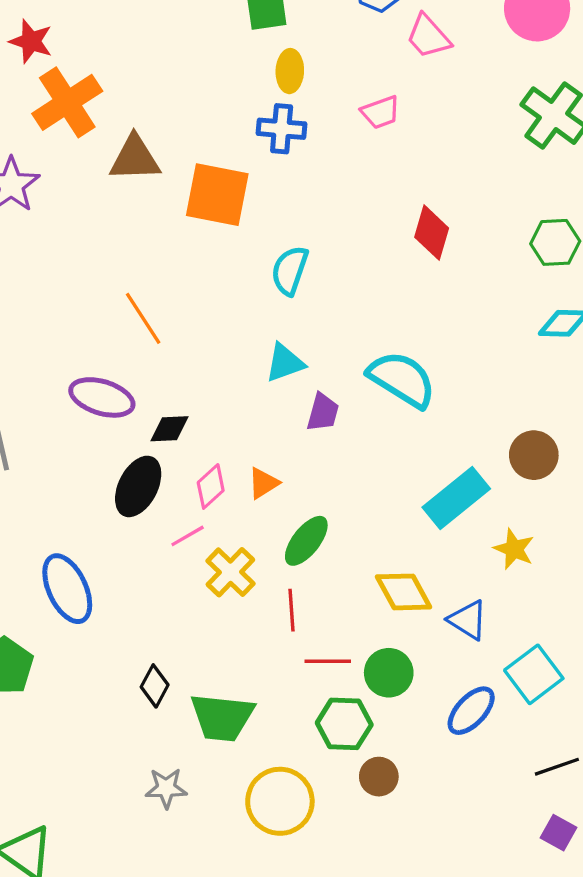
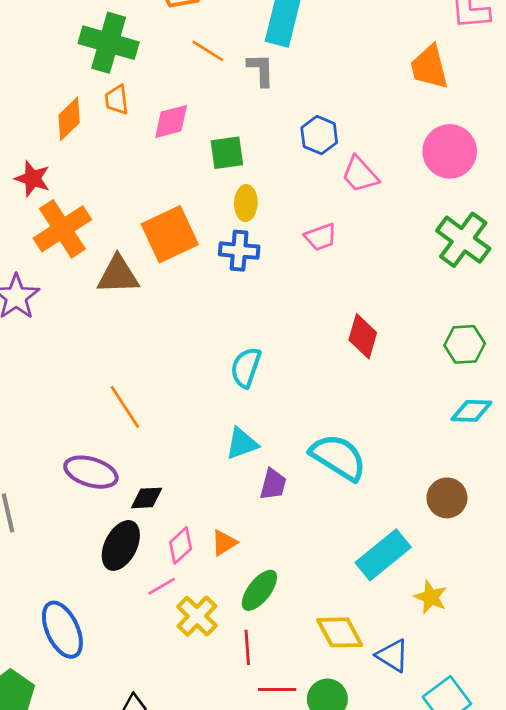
orange square: (217, 195) -> (170, 234), moved, turned -36
brown circle: (534, 455) -> (447, 498), moved

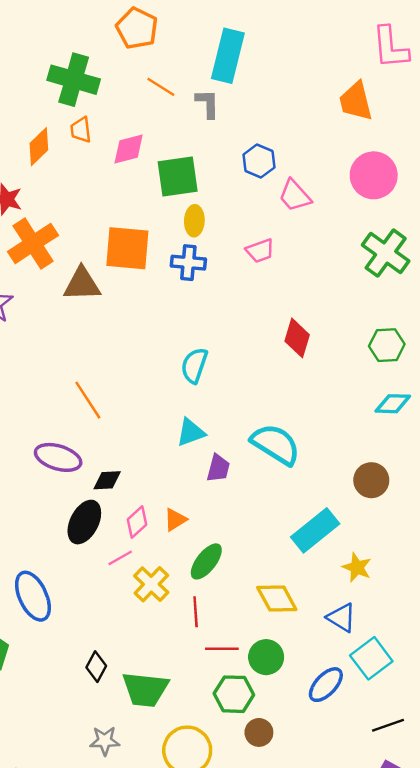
green square: (227, 153) -> (178, 177), size x1.4
orange square: (170, 234) -> (127, 248), turned 30
blue triangle: (393, 656) -> (341, 618), moved

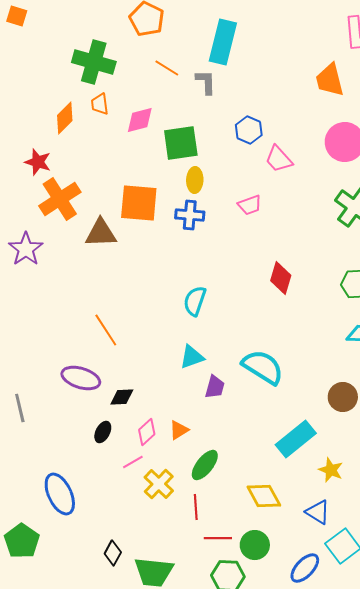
black ellipse: (84, 522) -> (103, 432), size x0.6

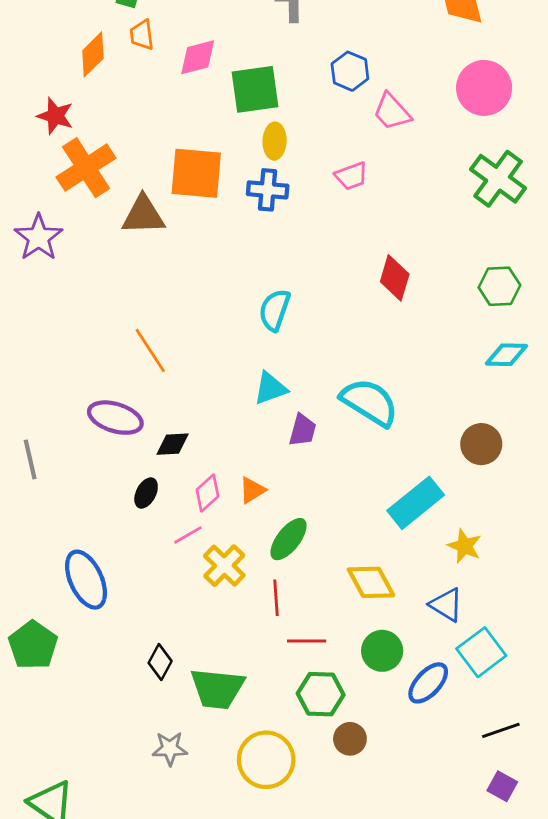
green circle: (255, 545) -> (382, 651), moved

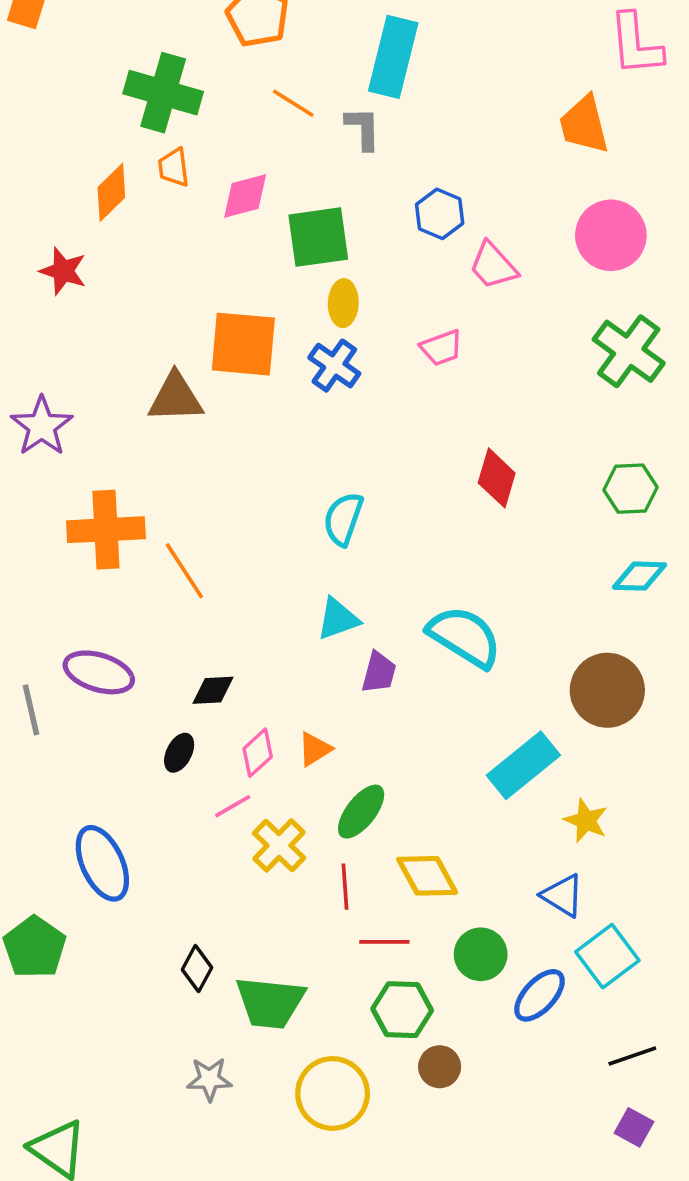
orange cross: (86, 168) -> (106, 530), moved, turned 30
blue cross: (268, 190) -> (334, 366), turned 30
purple ellipse: (115, 418) -> (99, 672), moved
brown circle: (481, 444) -> (607, 690), size x1.4
yellow diamond: (371, 582) -> (427, 876), moved

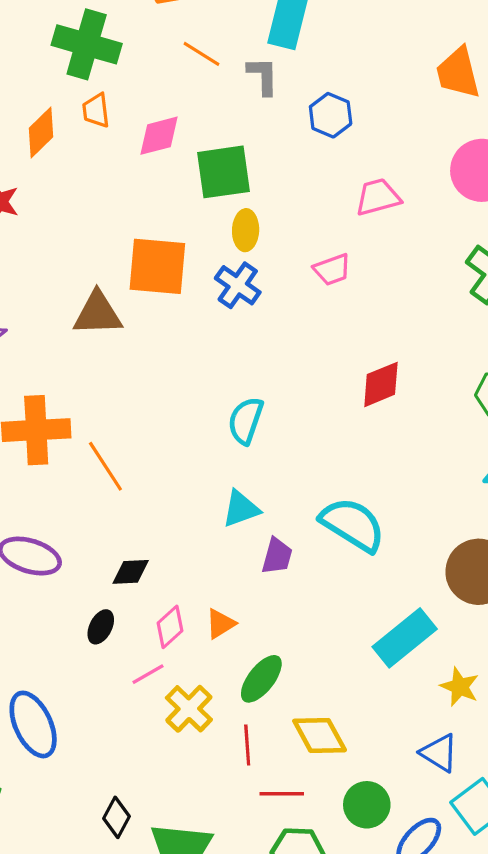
blue hexagon: (440, 214) -> (331, 115), moved
pink trapezoid: (493, 266) -> (378, 197), turned 117
red diamond: (497, 478) -> (381, 384), turned 51

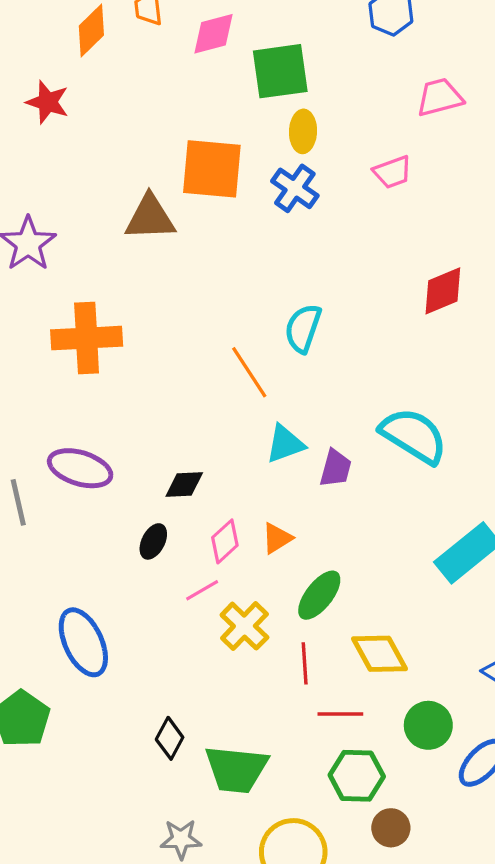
orange line: (105, 466) -> (249, 372), moved
cyan triangle: (241, 509) -> (285, 444), moved

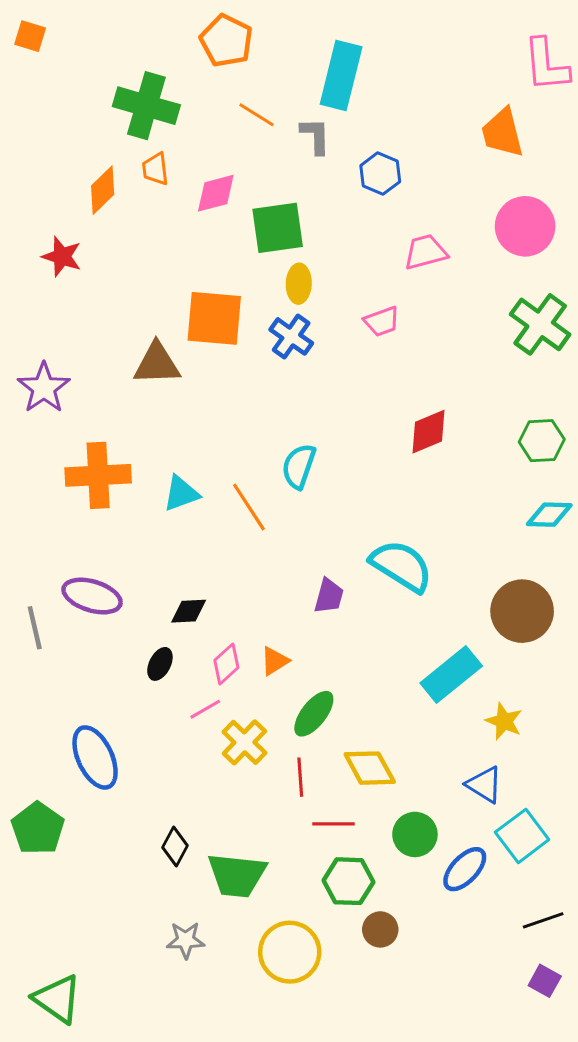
cyan triangle: (285, 444) -> (181, 493), moved

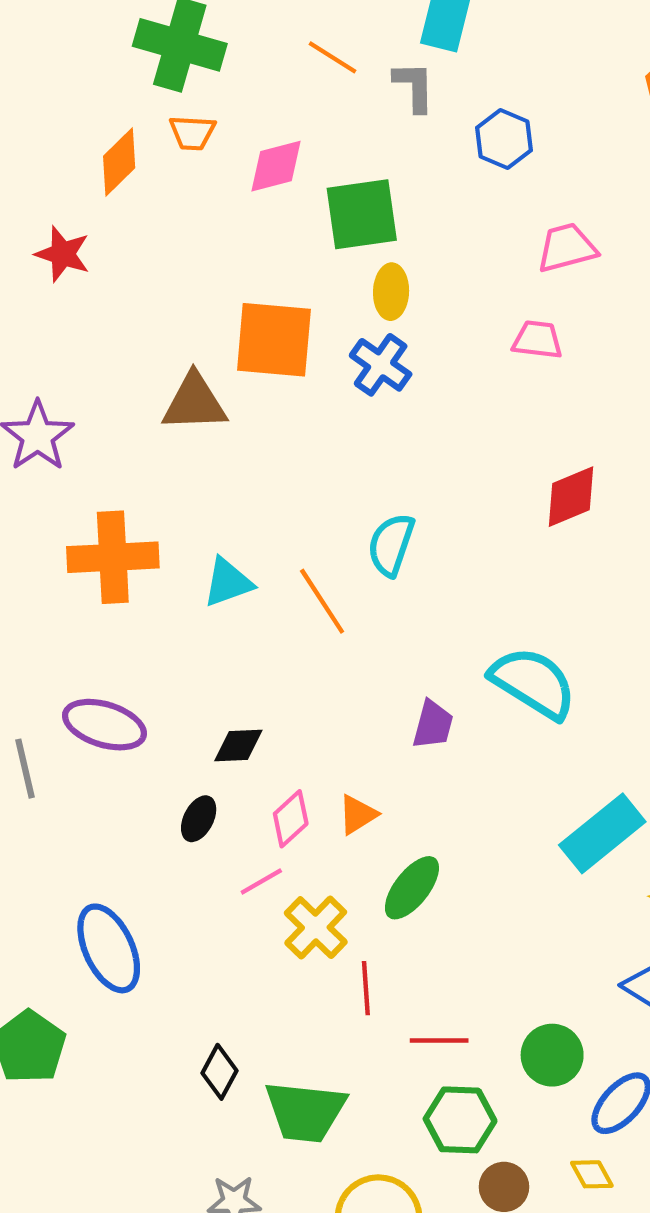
orange trapezoid: (155, 169) -> (192, 133), turned -80
pink trapezoid: (382, 321) -> (537, 340), moved, turned -153
yellow diamond: (370, 768) -> (592, 1174), moved, size x0.6
red line: (300, 777) -> (366, 988), moved

